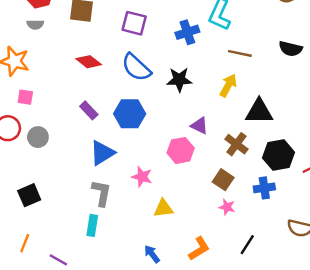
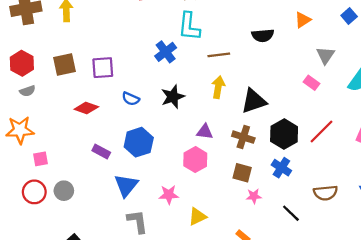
purple square: (134, 23) -> (103, 68), moved
blue semicircle: (136, 67) -> (131, 99), size x0.6
blue cross: (264, 188) -> (281, 168), turned -30
black line: (247, 245) -> (291, 213), moved, turned -60

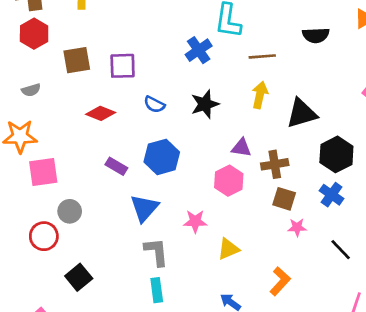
red hexagon: (22, 63) -> (34, 34), moved
brown cross: (243, 137) -> (275, 164), moved, turned -30
pink square: (40, 159) -> (43, 172), size x1.6
red circle: (34, 192) -> (44, 236), moved

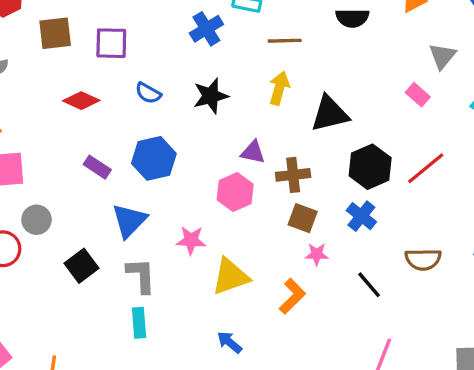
yellow triangle: (228, 249) -> (230, 277), size x1.4
black square: (79, 277) -> (82, 266), moved
orange L-shape: (280, 281) -> (292, 296), moved

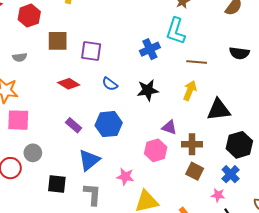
pink star: (317, 254) -> (218, 195), moved
black square: (82, 266) -> (57, 184), turned 36

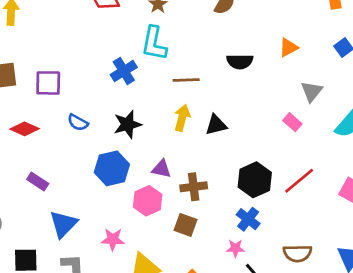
black triangle: (219, 110) -> (216, 125), moved, size x0.7
blue hexagon: (109, 124) -> (112, 168), moved
brown square: (195, 171) -> (186, 225), moved

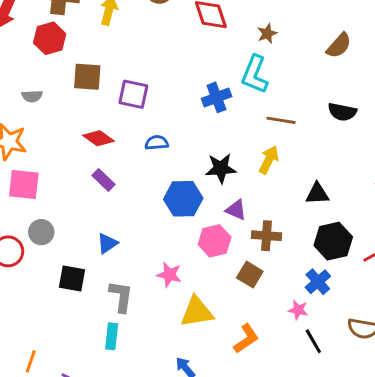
blue semicircle: (78, 122) -> (157, 143), turned 135
black star: (128, 124) -> (221, 168), moved
black triangle: (216, 125) -> (317, 194), moved
purple rectangle: (38, 182) -> (104, 180), moved
blue triangle: (63, 224) -> (107, 243), moved, size x0.7

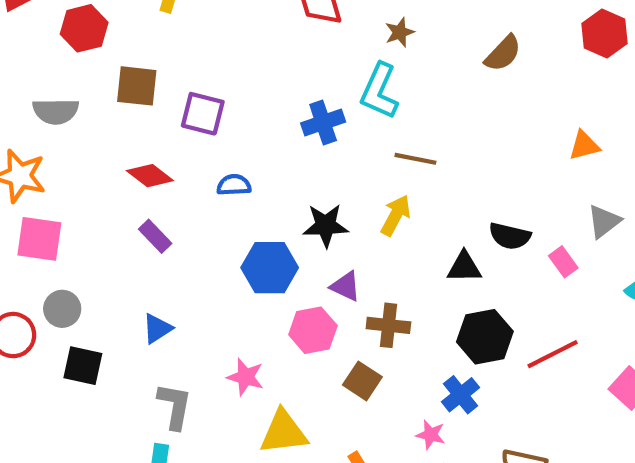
gray semicircle: (32, 96) -> (56, 111), size x1.5
black semicircle: (342, 112) -> (510, 236), moved
black square: (72, 279) -> (83, 366), moved

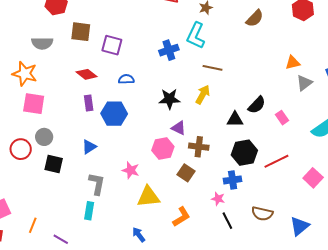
gray triangle: (604, 221) -> (304, 83), moved
purple rectangle: (155, 236) -> (89, 103), turned 35
black semicircle: (510, 236) -> (257, 105), turned -60
blue hexagon: (270, 268) -> (114, 114), moved
blue cross: (461, 395) -> (233, 180), turned 30

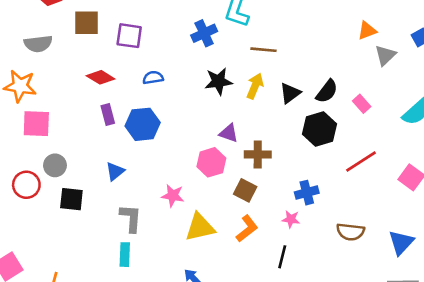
black star: (170, 99) -> (218, 81), moved
black triangle: (235, 119) -> (290, 93), moved, turned -30
black hexagon: (244, 153) -> (320, 129), moved
orange L-shape: (181, 217) -> (247, 229), moved
black line: (227, 221) -> (282, 257), moved, turned 48

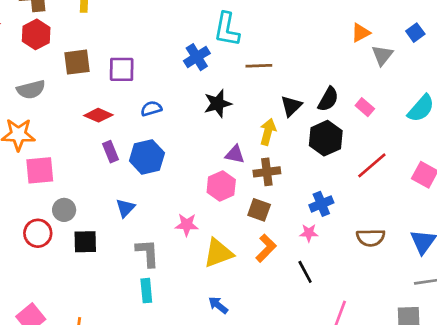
yellow arrow: (255, 86) -> (268, 132), moved
black line: (282, 257) -> (305, 272), turned -35

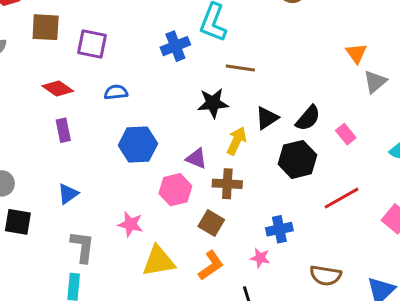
orange triangle: (361, 33) -> (356, 53), turned -48
black star: (218, 104) -> (213, 103), moved
blue hexagon: (147, 157) -> (138, 144), moved

